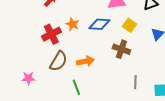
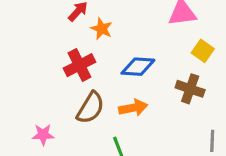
orange star: (72, 24) -> (102, 29), moved
blue diamond: (99, 24) -> (138, 67), moved

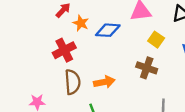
blue diamond: (138, 67) -> (108, 30), moved
brown semicircle: (91, 108) -> (73, 82), turned -35

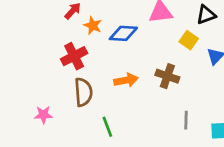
yellow square: (156, 40) -> (189, 40), moved
orange arrow: (104, 82) -> (126, 80), moved

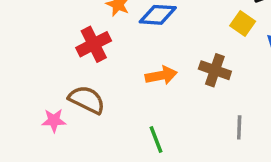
brown semicircle: (83, 92) -> (87, 100), moved, turned -60
green line: (107, 127) -> (156, 139), moved

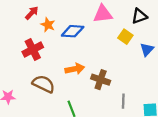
brown cross: (215, 70) -> (101, 80), moved
brown semicircle: (87, 100) -> (44, 84), moved

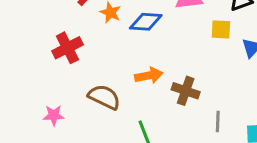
yellow square: (125, 37) -> (221, 29), turned -32
red cross: (33, 50) -> (67, 48), moved

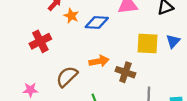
yellow square: (221, 29) -> (148, 43), moved, size x1.5
brown semicircle: (104, 97) -> (67, 77), turned -70

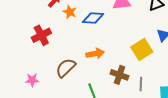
yellow square: (148, 43) -> (142, 49), moved, turned -35
brown cross: (125, 72) -> (119, 75), moved

